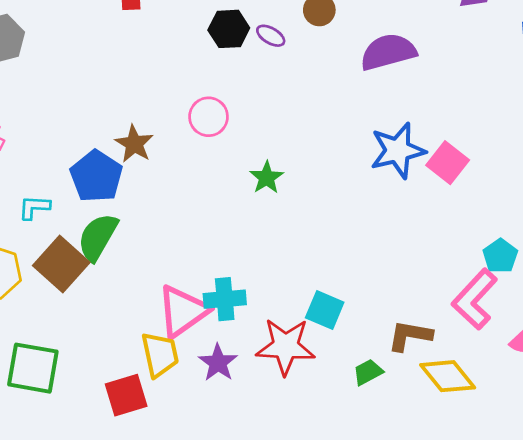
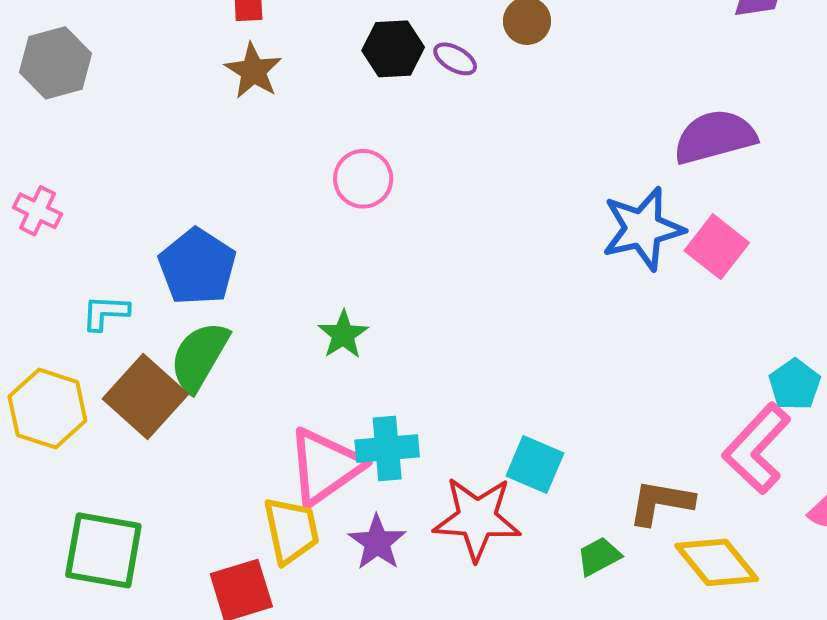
purple semicircle: (388, 52) -> (715, 137), moved
brown star: (134, 144) -> (253, 71), moved
green star: (267, 178) -> (343, 335), moved

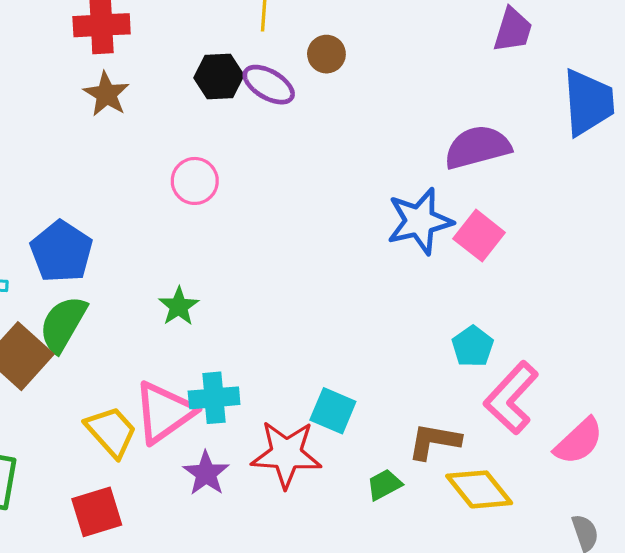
purple ellipse: (455, 59) -> (269, 85), size x1.5
cyan pentagon: (795, 385) -> (473, 346), moved
yellow trapezoid: (291, 530) -> (111, 432), moved, turned -30

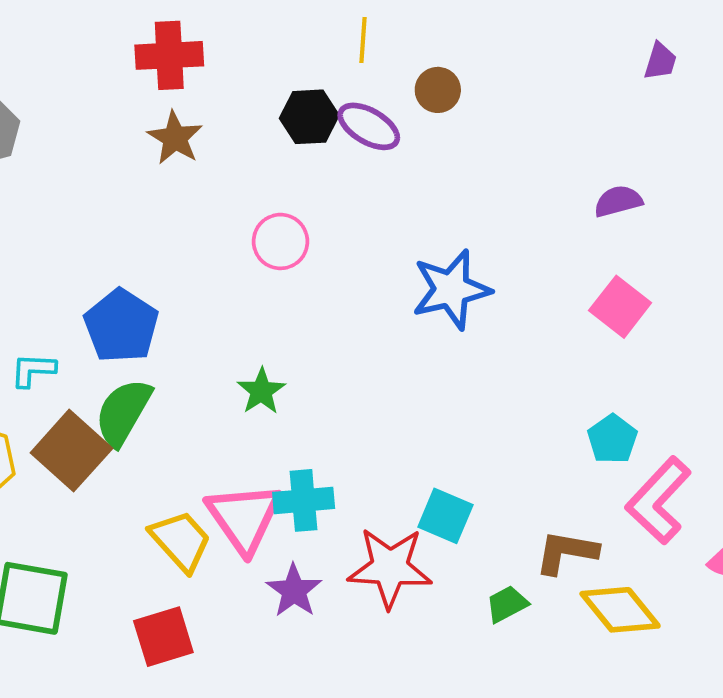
purple trapezoid: (513, 30) -> (660, 61), size x0.7
purple semicircle: (477, 147) -> (618, 201), size x0.6
blue star: (420, 221) -> (451, 289), moved
pink triangle: (164, 412) -> (244, 518), turned -30

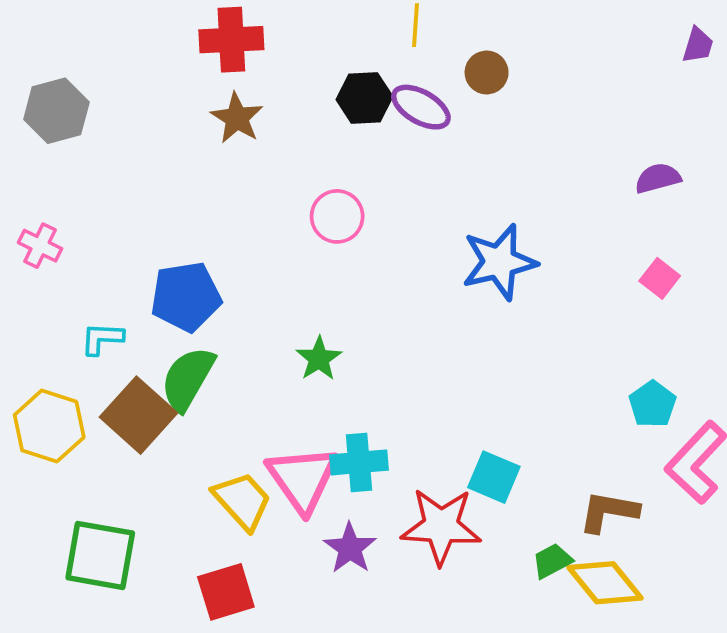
pink square: (620, 307) -> (660, 278), size x0.7
blue pentagon: (121, 326) -> (186, 297), turned 30
yellow diamond: (620, 610) -> (605, 583), moved

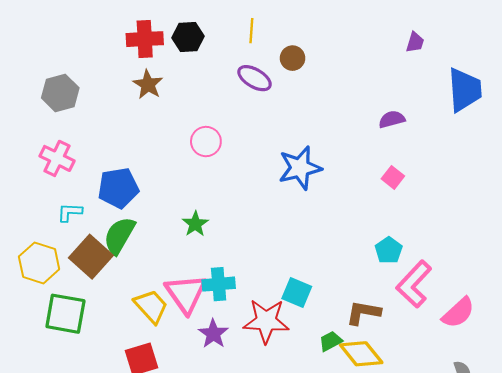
black hexagon: (364, 98) -> (188, 37), moved
gray hexagon: (56, 111) -> (60, 93), moved
pink cross: (40, 246) -> (57, 158), moved, size x1.4
green square: (100, 555) -> (65, 314), moved

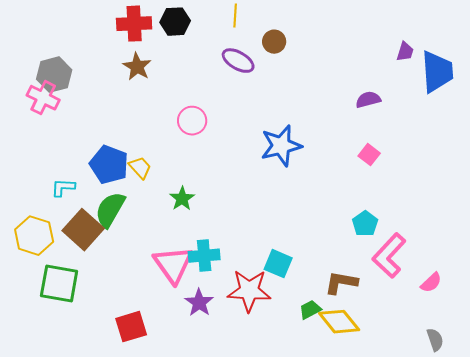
purple trapezoid: (415, 42) -> (405, 52), moved
pink cross: (57, 158) -> (43, 98), moved
blue pentagon: (118, 188) -> (109, 165), turned 30
yellow trapezoid: (151, 306) -> (140, 168), moved, size x0.7
pink semicircle: (458, 313) -> (431, 283), size x0.7

